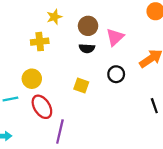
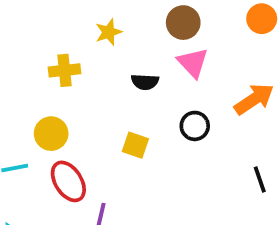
yellow star: (54, 17) -> (109, 32), moved
brown circle: (88, 26) -> (183, 23), moved
pink triangle: (115, 37) -> (193, 63), turned -30

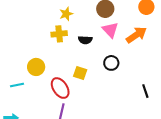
yellow cross: (65, 70) -> (59, 34), moved
orange arrow: (254, 99) -> (136, 35), moved
red ellipse: (68, 181) -> (60, 88), moved

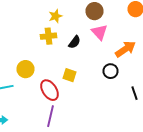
orange arrow: (136, 35) -> (126, 49), moved
black semicircle: (85, 40) -> (74, 42), turned -56
black circle: (111, 63) -> (110, 71), moved

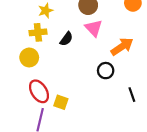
yellow circle: (26, 69) -> (29, 57), moved
yellow square: (70, 75) -> (61, 102), moved

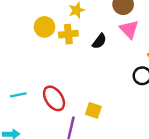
yellow circle: (29, 57) -> (44, 27), moved
red ellipse: (39, 91) -> (54, 98), moved

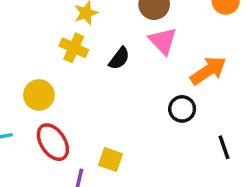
yellow circle: (44, 27) -> (39, 95), moved
yellow cross: (68, 34) -> (74, 48), turned 30

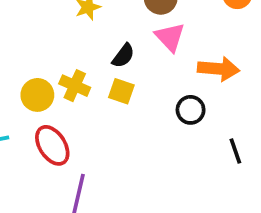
yellow cross: (74, 48) -> (75, 86), moved
orange arrow: (208, 71) -> (219, 69), turned 39
yellow square: (110, 160) -> (121, 91), moved

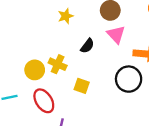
yellow square: (121, 91) -> (82, 86), moved
black circle: (191, 110) -> (129, 79), size x1.5

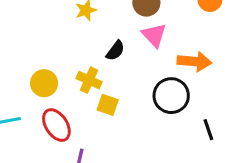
yellow cross: (58, 64) -> (89, 80), moved

